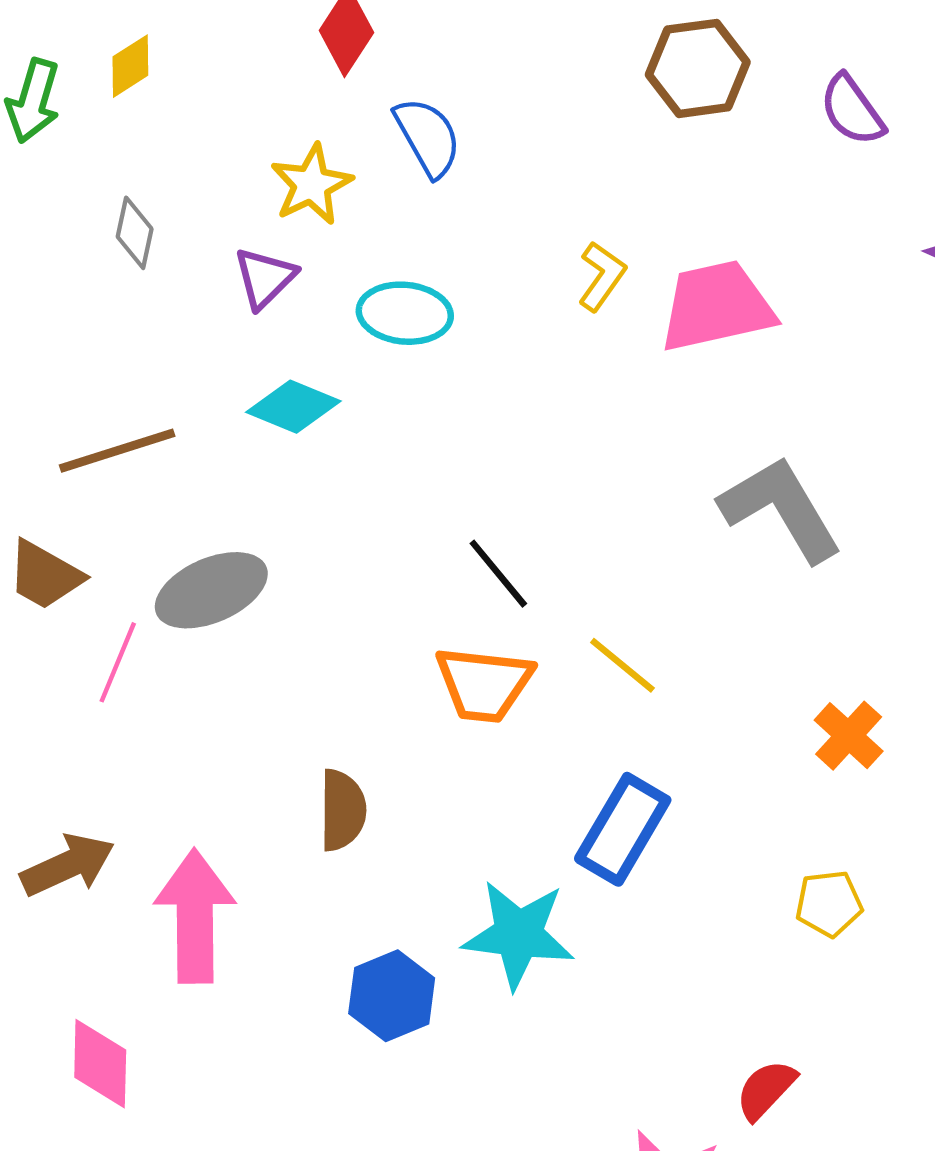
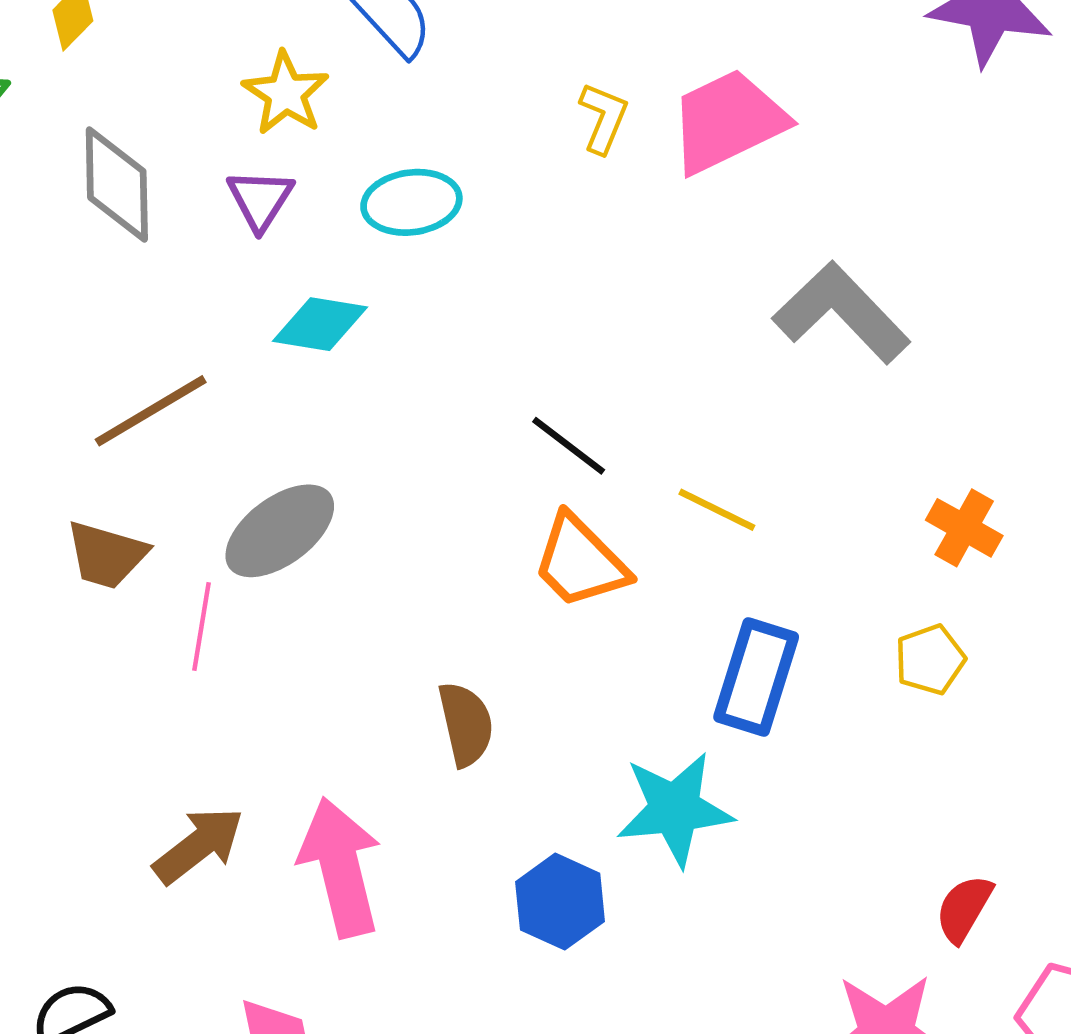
gray diamond: (135, 233) -> (117, 184), size x1.6
orange trapezoid: (484, 684) -> (580, 562), turned 52
yellow pentagon: (829, 904) -> (930, 660), moved

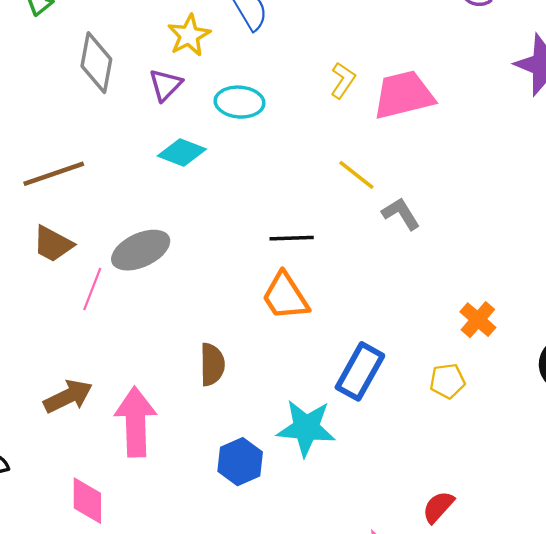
gray L-shape: (841, 313) -> (401, 214), moved, size x0.6
brown line: (151, 411) -> (54, 174), moved
black line: (569, 446) -> (292, 238), turned -51
yellow line: (717, 510) -> (356, 175), moved

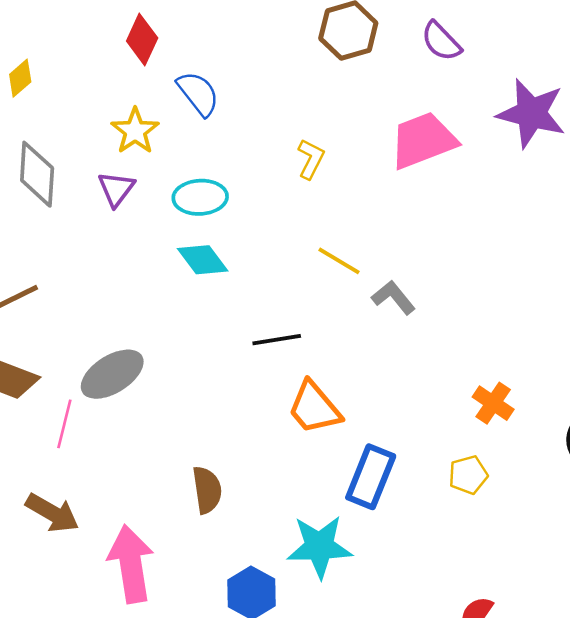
pink trapezoid: (404, 95) -> (423, 140), moved
cyan diamond: (182, 152) -> (203, 260), moved, turned 39
orange trapezoid: (285, 296) -> (314, 408), moved
brown arrow: (68, 396) -> (52, 513), moved, turned 63

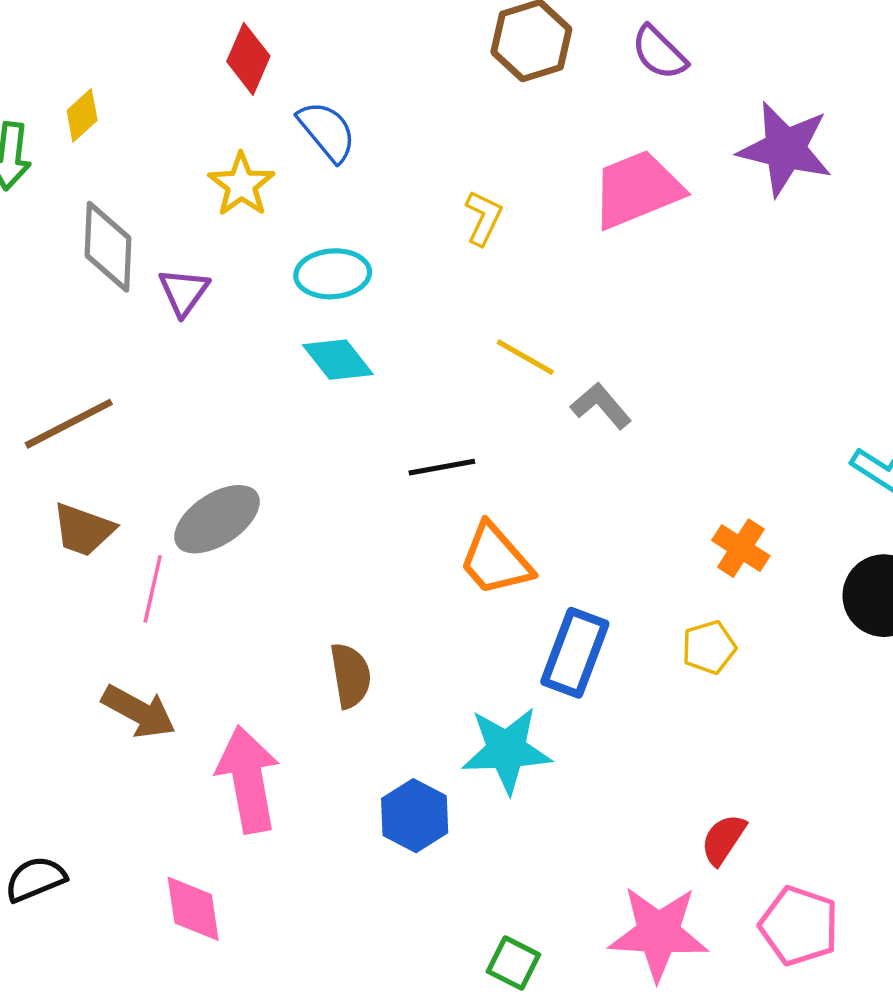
purple triangle: (116, 189) -> (184, 292), moved

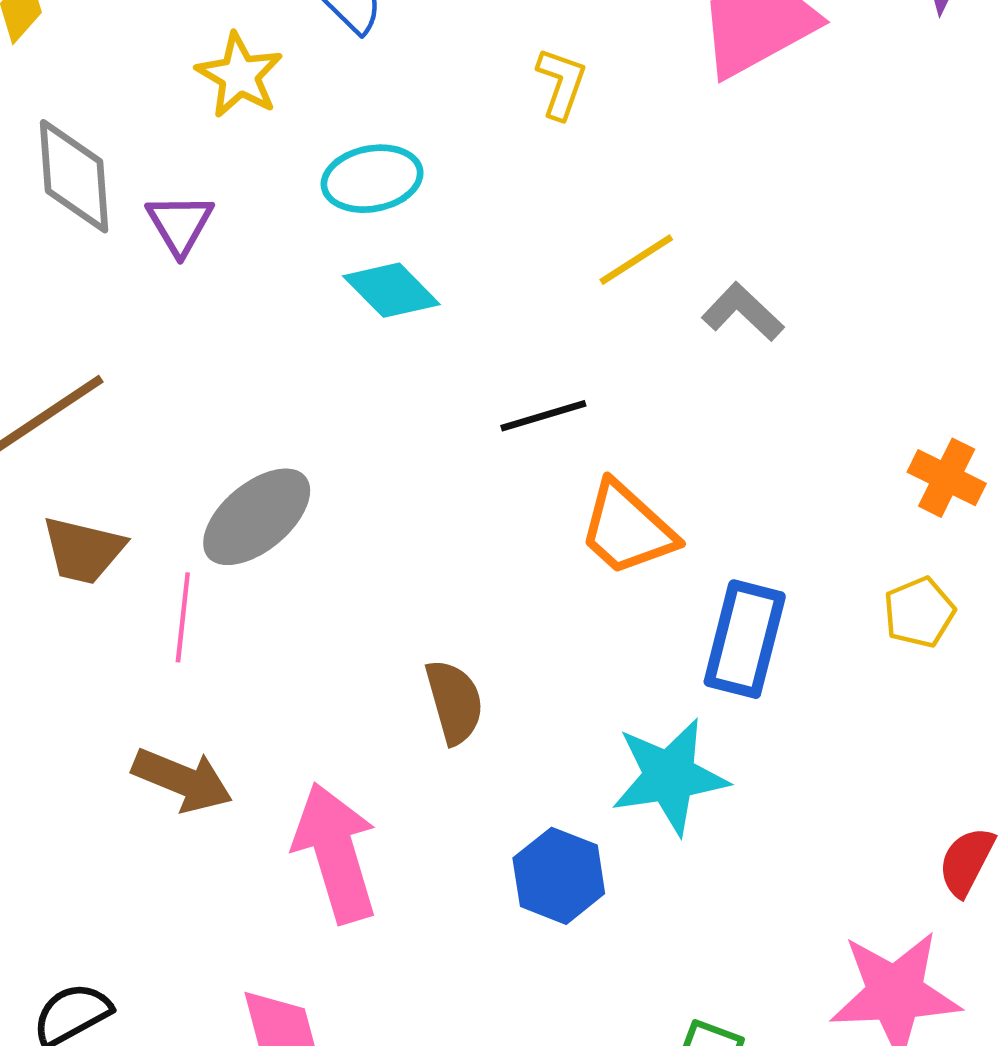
yellow line: (525, 357) -> (636, 260), turned -56

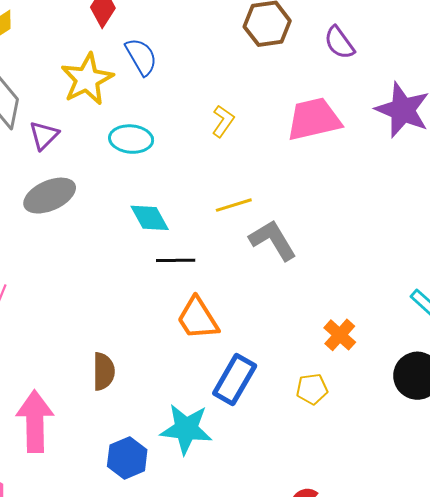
yellow star: (239, 75) -> (87, 79), size x1.4
cyan diamond: (391, 290) -> (150, 218), moved
gray L-shape: (743, 312) -> (273, 240), size x1.4
gray ellipse: (257, 517) -> (50, 196), moved

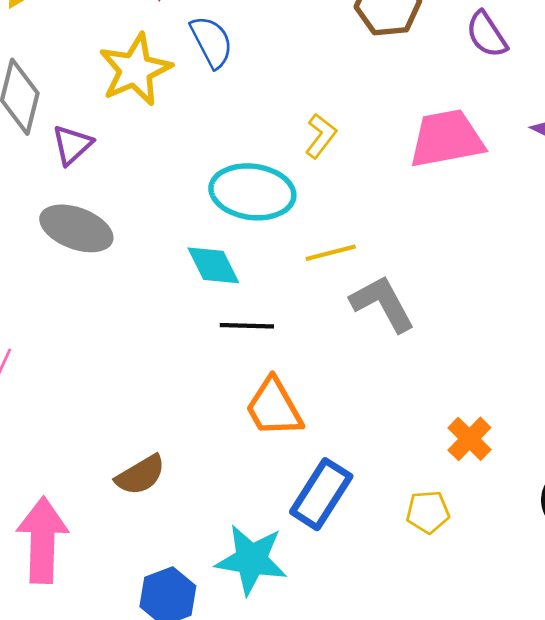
cyan ellipse: (131, 139) -> (252, 192), moved, size x1.4
gray ellipse: (50, 196) -> (76, 228), turned 42
brown semicircle: (104, 371) -> (140, 475), turned 57

